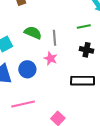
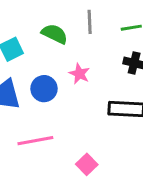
gray line: (55, 38) -> (90, 22), moved

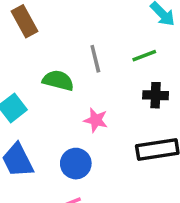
blue circle: (44, 89) -> (76, 164), moved

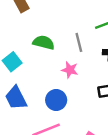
gray line: (95, 59) -> (79, 42), moved

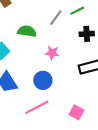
gray line: (79, 42) -> (56, 18), moved, turned 56

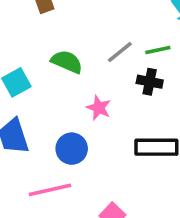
black cross: (87, 34) -> (150, 82), moved

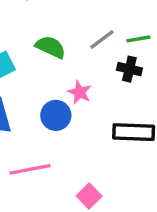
blue circle: (72, 149) -> (56, 115), moved

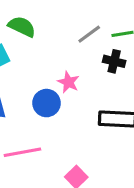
green semicircle: (51, 47) -> (22, 27), moved

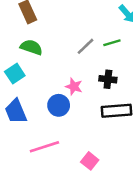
black cross: (114, 61) -> (108, 79), moved

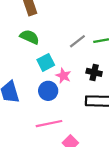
cyan square: (15, 74) -> (46, 62), moved
pink line: (44, 147) -> (49, 124), moved

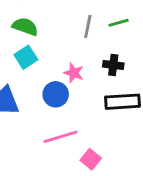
gray line: (77, 41) -> (88, 26), turned -36
cyan square: (46, 62) -> (26, 57), moved

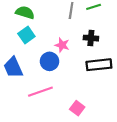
pink line: (61, 137) -> (40, 92), moved

